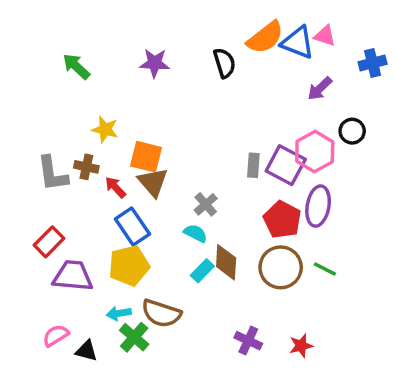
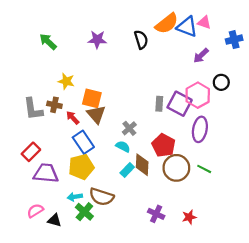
red pentagon: (282, 220) -> (164, 145), moved

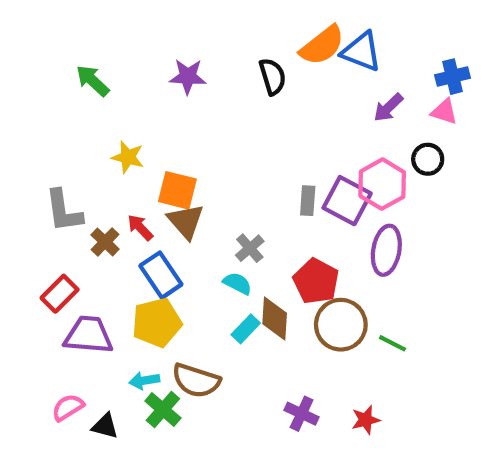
pink triangle: (204, 22) -> (444, 112), moved
brown cross: (54, 105) -> (105, 242), moved, turned 32
green line: (204, 169) -> (393, 343), moved

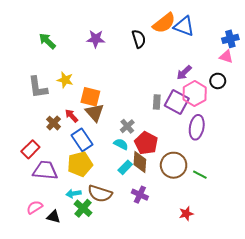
purple arrow: (388, 108) -> (184, 73), moved
gray L-shape: (64, 211) -> (38, 87), moved
red pentagon: (316, 281) -> (146, 143), moved
purple cross: (302, 414) -> (140, 195), moved

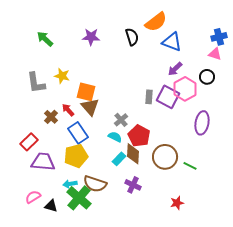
blue triangle: (184, 26) -> (172, 42), moved
purple ellipse: (197, 127) -> (202, 123), moved
green cross: (83, 208) -> (79, 198), size x1.4

